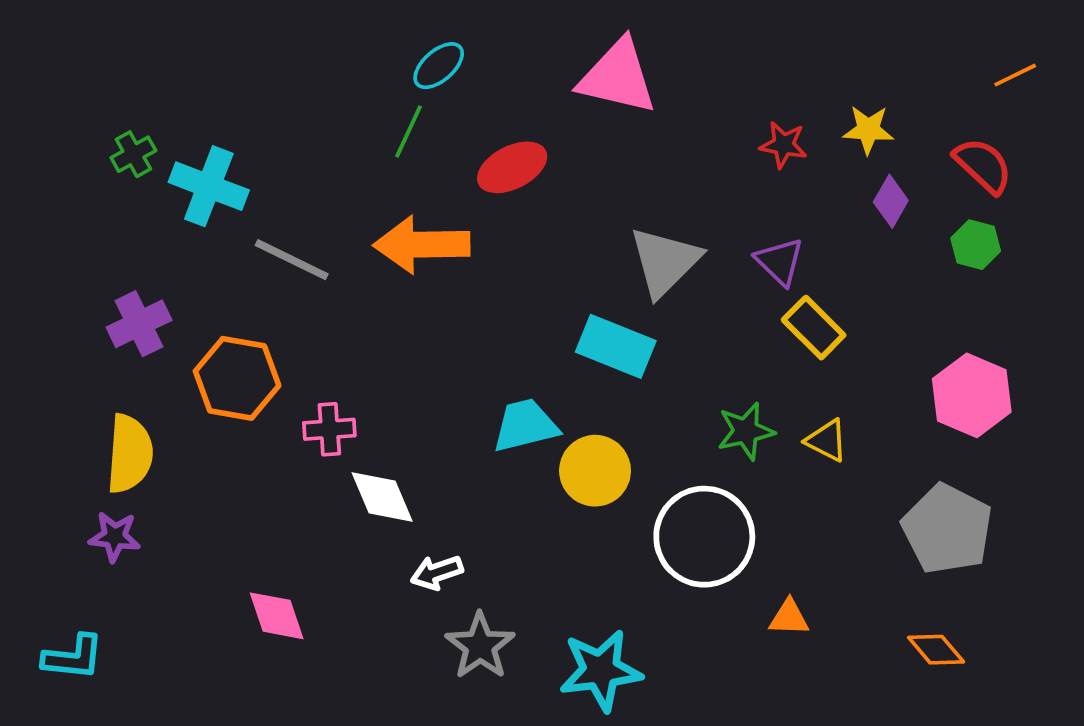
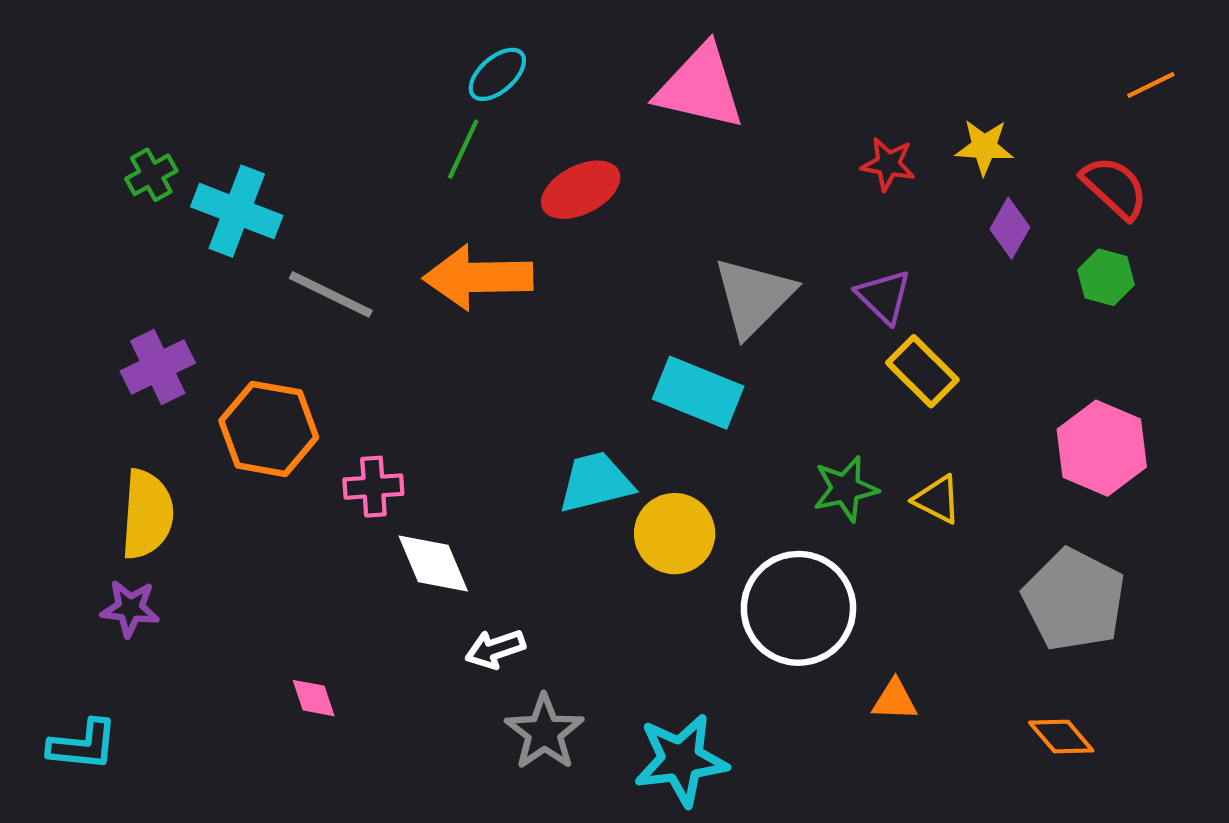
pink diamond: (277, 616) -> (314, 698), size x0.7

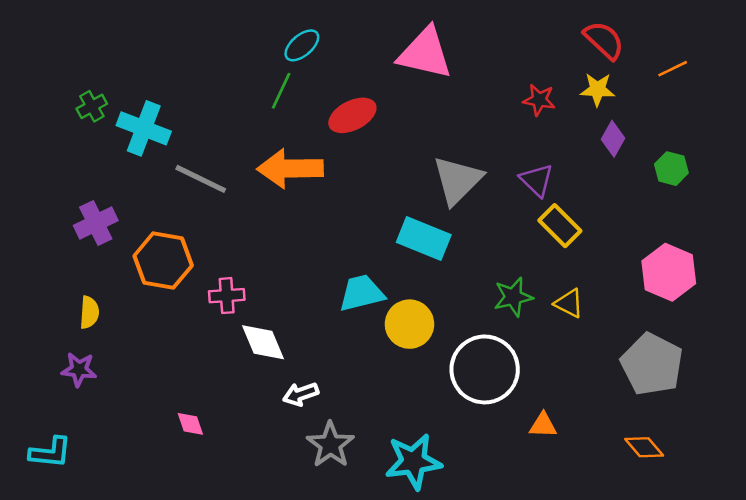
orange line: (1151, 85) -> (673, 69), moved
red semicircle: (1115, 188) -> (604, 40), moved
yellow semicircle: (147, 514) -> (89, 312), size x0.6

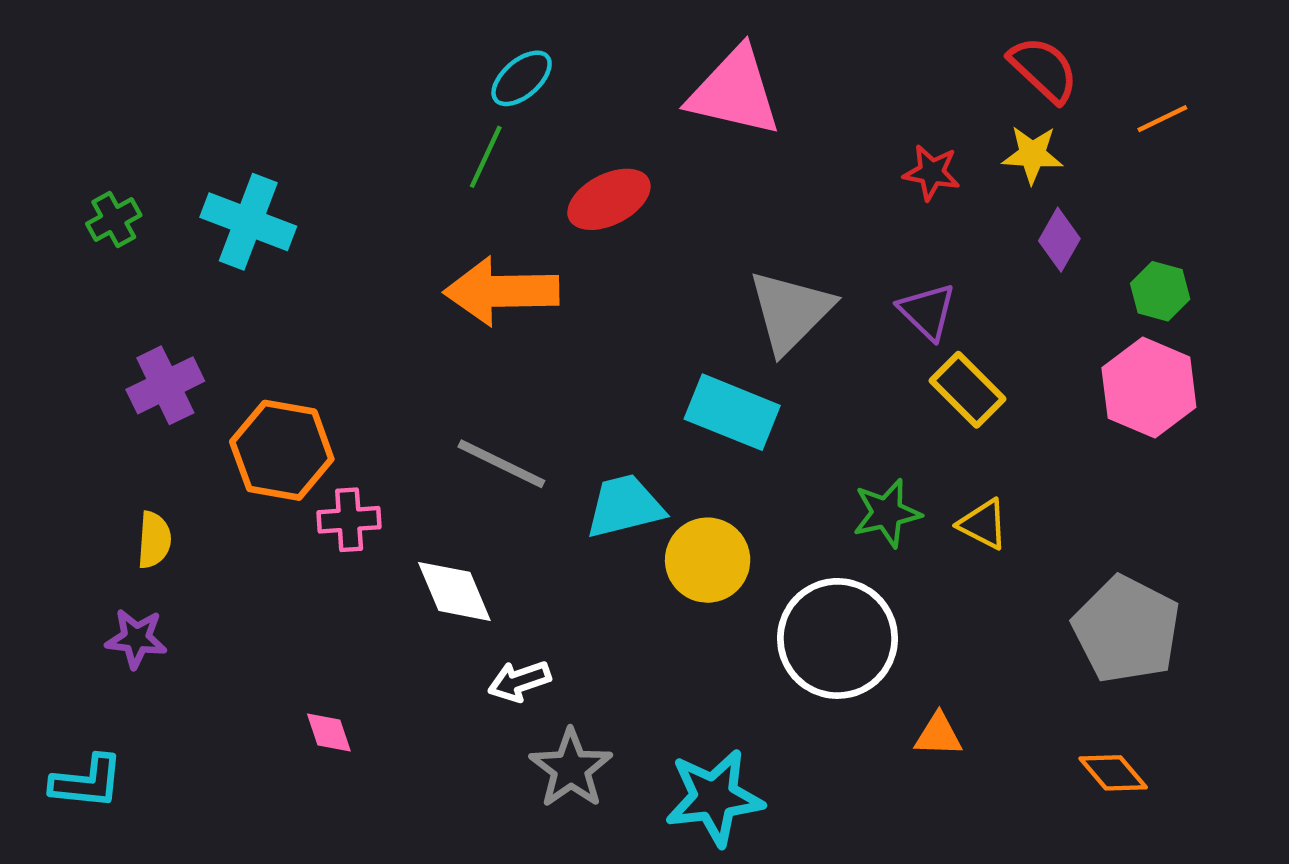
green cross: (92, 106) -> (114, 220), moved
gray line: (201, 179) -> (501, 464), moved
pink hexagon: (669, 272) -> (1149, 388), moved
pink cross: (227, 296) -> (349, 520), moved

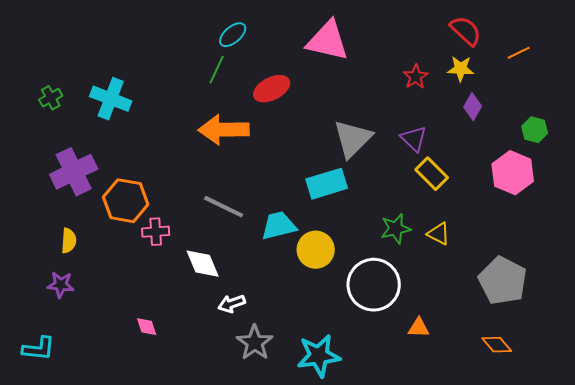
red star: (932, 172) -> (416, 77), turned 30
green hexagon: (1160, 291) -> (535, 130), moved
purple cross: (165, 385) -> (74, 172), size x1.4
cyan rectangle: (732, 412) -> (327, 184), turned -39

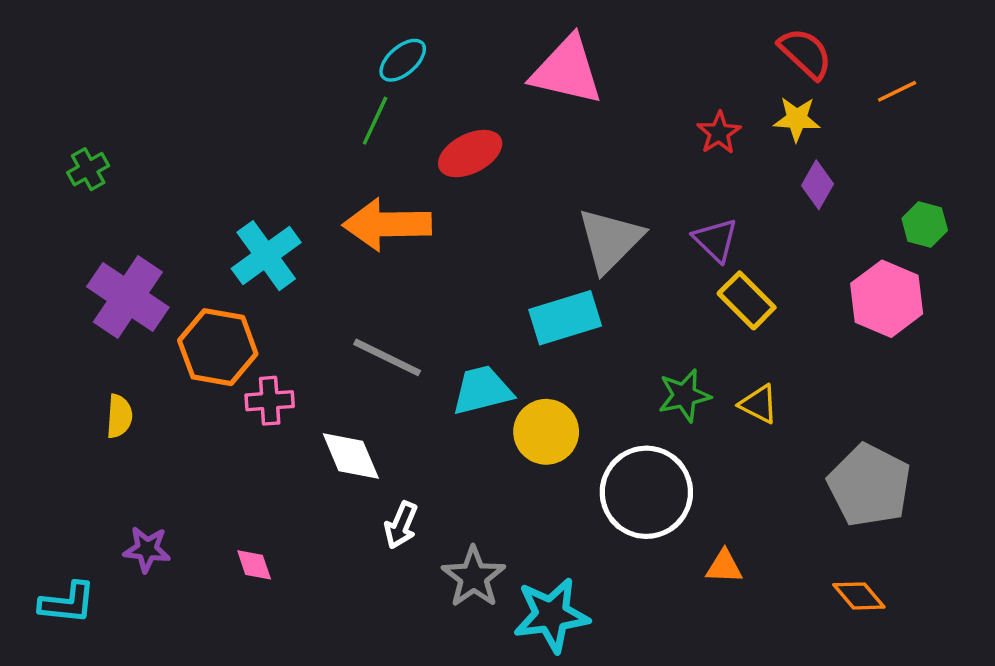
cyan cross: (111, 99) -> (266, 256), moved, turned 33
purple cross: (74, 172) -> (128, 297), turned -30
purple star: (61, 285) -> (147, 549), moved
white arrow: (232, 304) -> (401, 525), turned -48
gray star: (255, 343) -> (474, 577), moved

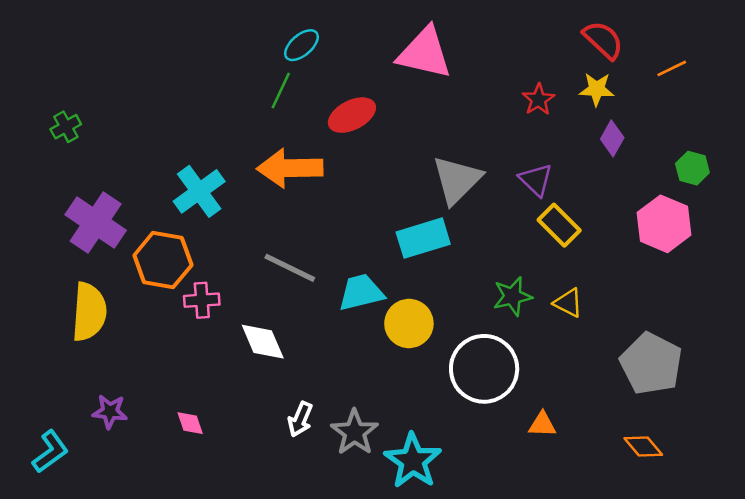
yellow semicircle: (119, 416) -> (89, 312), size x1.8
white arrow: (401, 525) -> (300, 419), moved
cyan L-shape: (67, 603) -> (50, 452), turned -42
cyan star: (551, 615) -> (413, 461), turned -30

